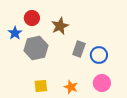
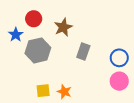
blue circle: (99, 55) -> (119, 58), moved
pink circle: (102, 83) -> (119, 81), moved
orange star: (71, 87) -> (64, 92), moved

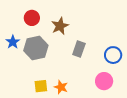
blue star: (16, 35) -> (13, 42), moved
pink circle: (119, 81) -> (104, 81), moved

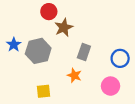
red circle: (32, 18) -> (49, 12), moved
orange star: (61, 87) -> (74, 75), moved

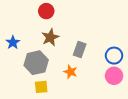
brown star: (64, 28) -> (50, 37), moved
gray hexagon: (38, 51) -> (36, 63), moved
pink circle: (111, 86) -> (114, 76), moved

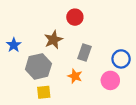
red circle: (46, 11) -> (75, 17), moved
pink circle: (114, 76) -> (110, 80), moved

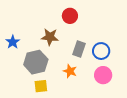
brown star: (53, 40) -> (50, 37), turned 30
blue circle: (121, 59) -> (101, 51), moved

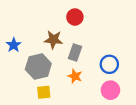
gray rectangle: (79, 49) -> (75, 52), moved
blue circle: (101, 51) -> (109, 64), moved
pink circle: (103, 75) -> (110, 90), moved

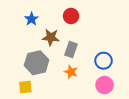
blue star: (14, 45) -> (31, 19), moved
yellow square: (44, 92) -> (25, 87), moved

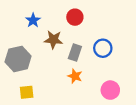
blue circle: (104, 61) -> (103, 48), moved
gray hexagon: (37, 63) -> (18, 59), moved

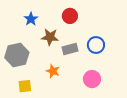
gray rectangle: (75, 52) -> (70, 49), turned 56
orange star: (75, 76) -> (53, 71), moved
pink circle: (110, 90) -> (92, 79), moved

